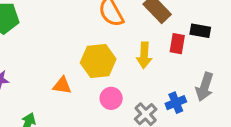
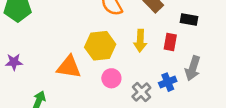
red rectangle: (177, 44) -> (170, 42), moved
orange triangle: (62, 85) -> (69, 67), size x1.5

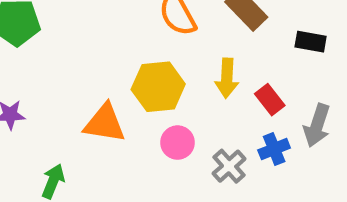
red rectangle: (170, 42) -> (270, 100), moved, turned -48

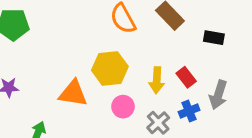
yellow arrow: (227, 78) -> (157, 80), moved

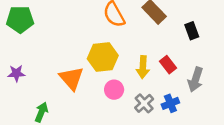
black rectangle: (214, 38) -> (192, 31), turned 60
orange triangle: (73, 93) -> (71, 78), turned 40
blue cross: (189, 111) -> (170, 103), moved

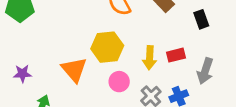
red rectangle: (168, 65) -> (176, 55), turned -66
purple star: (16, 73) -> (22, 74), moved

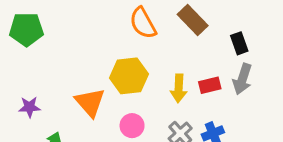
gray arrow: (205, 71) -> (242, 79), moved
pink circle: (119, 82) -> (132, 126), moved

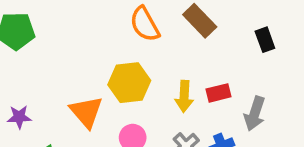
black rectangle: (239, 43) -> (265, 40), moved
gray arrow: (242, 79) -> (255, 114), moved

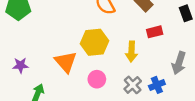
red rectangle: (219, 93) -> (155, 32), moved

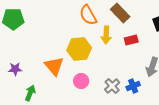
yellow arrow: (131, 51) -> (106, 35), moved

